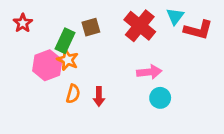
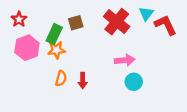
red L-shape: (198, 30) -> (166, 25), turned -130
orange star: (68, 60) -> (56, 50), turned -30
pink hexagon: (47, 65) -> (27, 48), moved

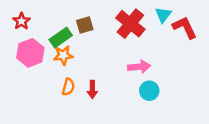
green rectangle: (54, 34) -> (61, 38), turned 30

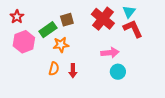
red L-shape: (185, 27) -> (133, 29), moved
orange star: (63, 55) -> (61, 45), moved

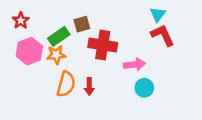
red cross: (103, 19) -> (103, 45), moved, turned -30
orange star: (61, 45) -> (56, 55), moved
orange semicircle: (54, 69) -> (66, 84), size x1.5

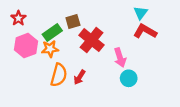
red L-shape: (163, 35) -> (145, 31), turned -35
red cross: (103, 45) -> (92, 40), turned 30
pink arrow: (135, 65) -> (120, 58), turned 78
red arrow: (89, 87) -> (80, 77), turned 32

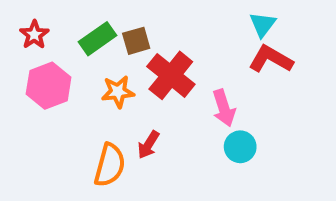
green rectangle: (52, 32) -> (97, 39), moved
orange star: (50, 49) -> (118, 92), moved
orange semicircle: (59, 75) -> (110, 165), moved

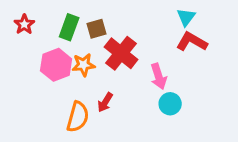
green rectangle: (97, 39) -> (69, 27), turned -35
pink hexagon: (49, 86) -> (56, 65), moved

